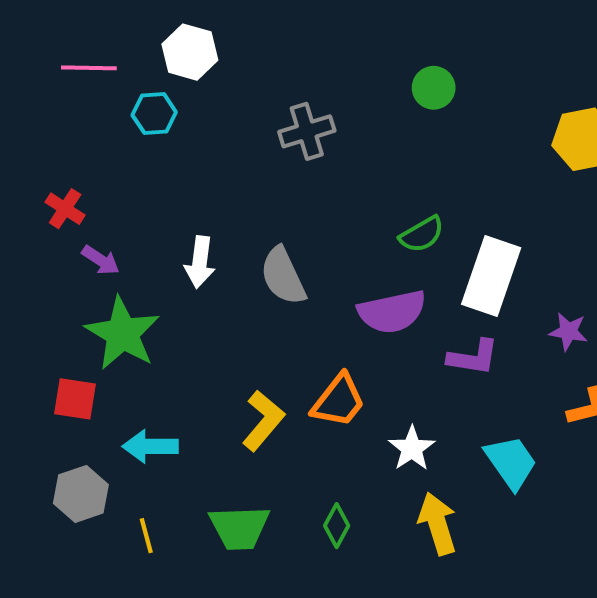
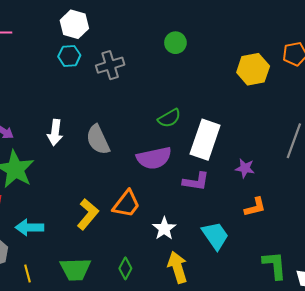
white hexagon: (190, 52) -> (74, 24), moved
cyan hexagon: (154, 114) -> (69, 56), moved

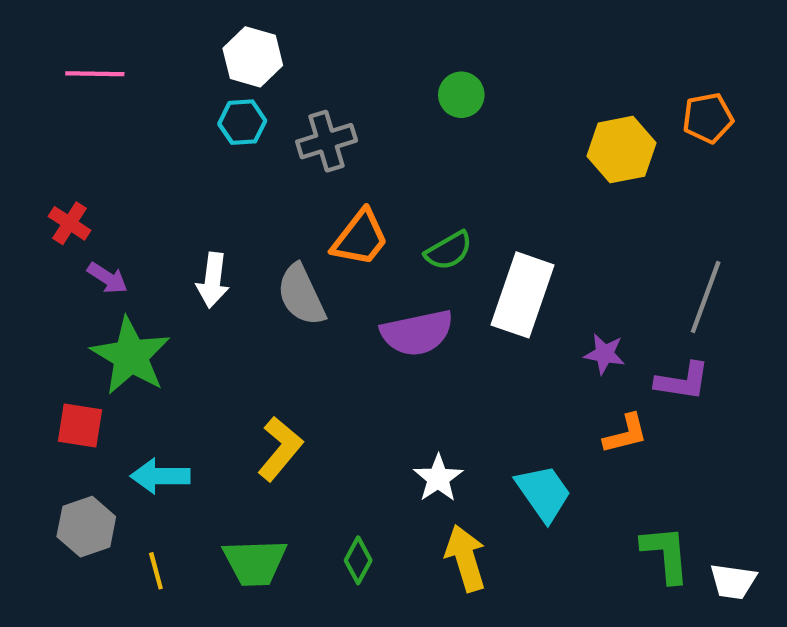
purple L-shape: (196, 182) -> (683, 381), moved
orange trapezoid: (126, 204) -> (360, 238), moved

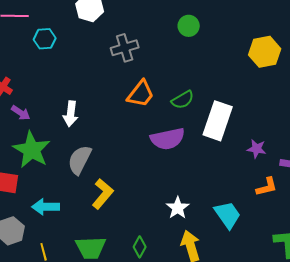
cyan hexagon: (242, 122) -> (45, 39), moved
gray semicircle: (301, 295) -> (80, 160), moved, turned 52

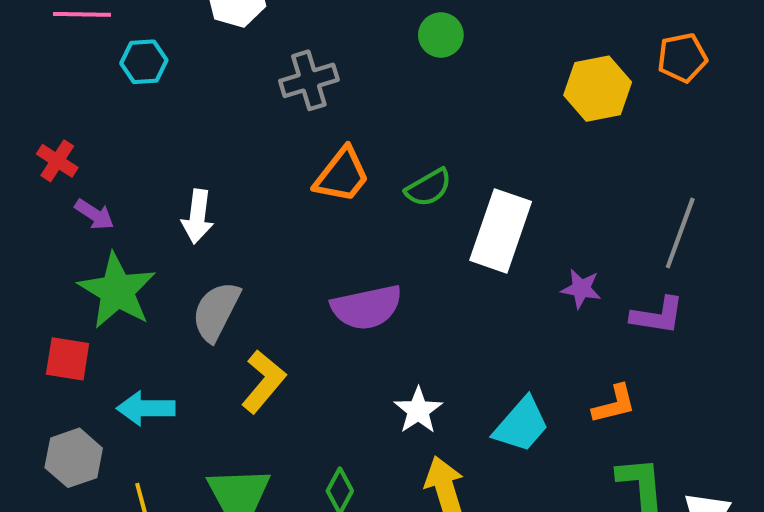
purple semicircle: (168, 139) -> (367, 307), moved
orange L-shape: (267, 187) -> (614, 404), moved
cyan trapezoid: (228, 215) -> (521, 425), turned 76

